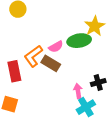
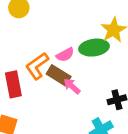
pink arrow: (78, 91) -> (72, 86), moved, turned -40

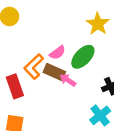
green ellipse: (94, 48) -> (83, 57), moved, turned -30

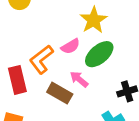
yellow star: (98, 24) -> (94, 20), moved
brown rectangle: (54, 72) -> (60, 93), moved

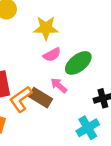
yellow star: (94, 20) -> (46, 28), moved, turned 30
orange L-shape: (41, 59) -> (21, 99), moved

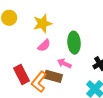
pink semicircle: (52, 55) -> (44, 45), moved
green ellipse: (78, 63) -> (74, 43), turned -40

